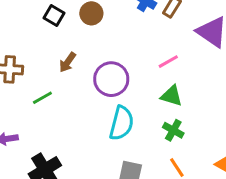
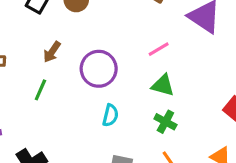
green line: (42, 98) -> (40, 90), moved, turned -36
cyan semicircle: (122, 123) -> (110, 115), size x0.6

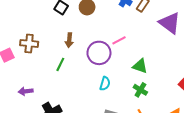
pink line: (159, 49) -> (119, 40), moved
brown arrow: (52, 52) -> (69, 40), turned -32

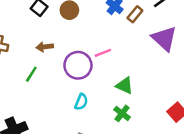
brown arrow: (69, 40) -> (45, 47), turned 72

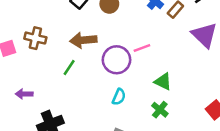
brown arrow: (45, 47) -> (83, 40), size x1.5

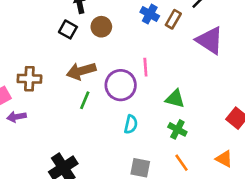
pink line: (142, 48) -> (145, 67), turned -63
green line: (69, 68) -> (85, 100), moved
purple arrow: (24, 94) -> (17, 117), moved

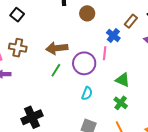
blue cross: (150, 14) -> (113, 35), moved
brown circle: (101, 27) -> (87, 13), moved
black square: (68, 29) -> (17, 15), moved

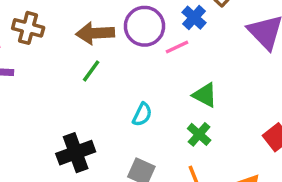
pink line: (105, 53) -> (177, 47), turned 56
purple circle: (84, 63) -> (144, 26), moved
black cross: (32, 117) -> (76, 153), moved

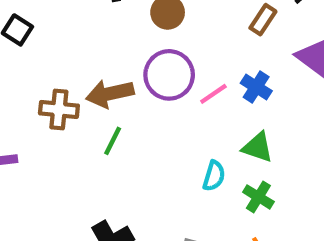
blue cross: (194, 18) -> (256, 87), moved
brown cross: (28, 28) -> (59, 110), moved
cyan semicircle: (142, 114) -> (214, 176), moved

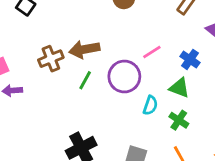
purple circle: (169, 75) -> (124, 77), moved
blue cross: (256, 87) -> (190, 59), moved
brown cross: (59, 110) -> (51, 59), turned -30

